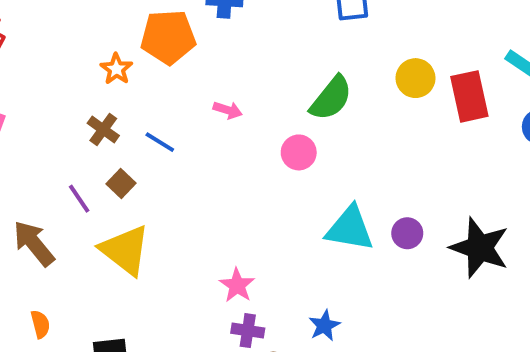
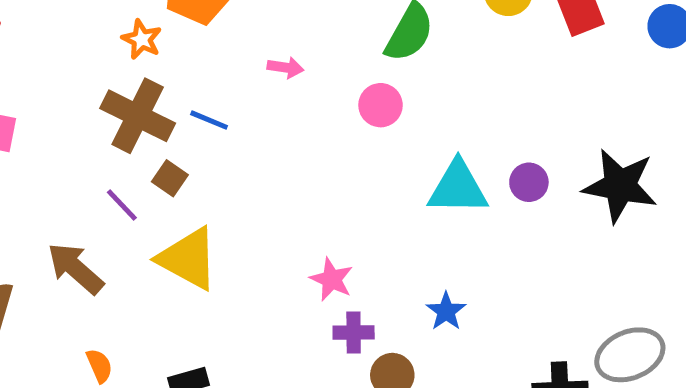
brown cross: (103, 129) -> (138, 116), size x1.8

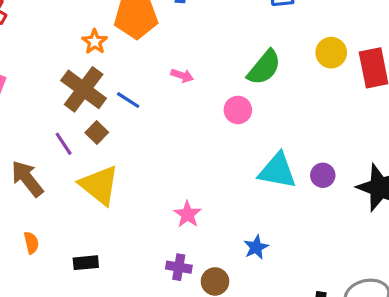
purple cross: (354, 333) -> (179, 267), moved

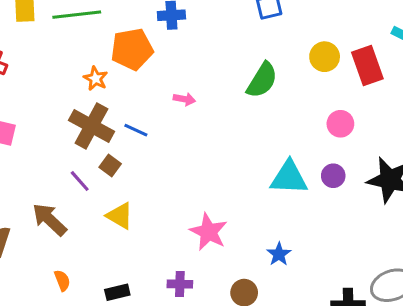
pink circle: (238, 110) -> (340, 124), moved
yellow triangle: (99, 185) -> (120, 216), size x0.7
pink star: (187, 214) -> (208, 232), size x1.4
purple cross: (179, 267) -> (180, 284), moved

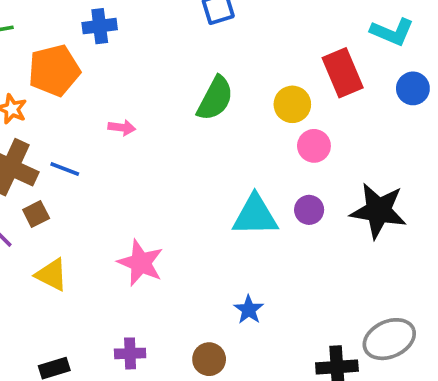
yellow circle: (325, 57) -> (292, 104), moved
brown square: (110, 165) -> (36, 214), turned 30
pink star: (208, 232) -> (141, 263), moved

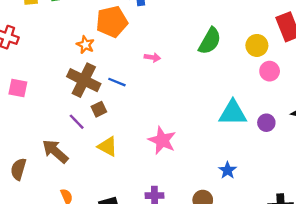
purple circle: (309, 210) -> (266, 123), moved

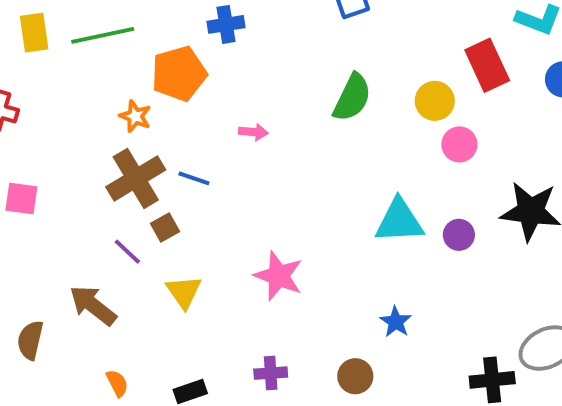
brown cross: (84, 80) -> (136, 178), turned 36
yellow triangle: (108, 146) -> (184, 292), turned 30

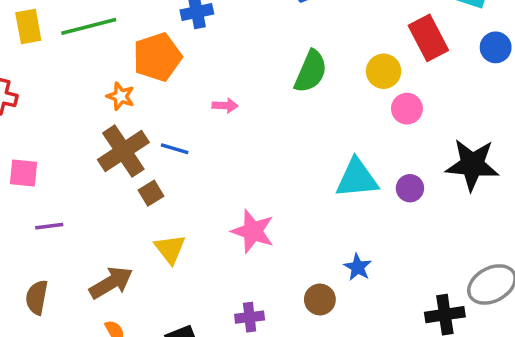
purple line: (127, 252) -> (49, 226), moved, turned -48
brown arrow: (93, 305) -> (111, 283), moved, turned 114
brown circle: (355, 376) -> (320, 300), moved

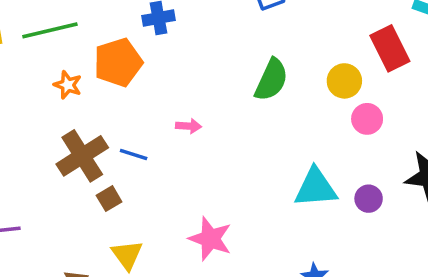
orange star: (121, 96) -> (68, 85), moved
pink arrow: (225, 106) -> (189, 126), moved

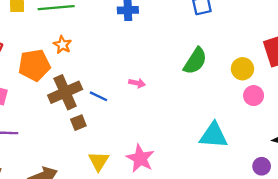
orange pentagon: (118, 62) -> (34, 65), moved
purple circle: (369, 199) -> (262, 166), moved
yellow triangle: (127, 255) -> (99, 161), moved

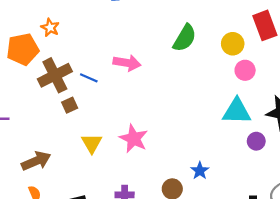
pink arrow: (137, 83) -> (127, 63), size x1.6
cyan triangle: (214, 135) -> (237, 111), moved

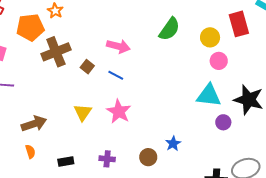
blue line: (89, 78) -> (116, 75), moved
brown square: (70, 105) -> (87, 67), moved, turned -32

